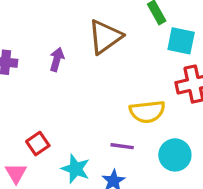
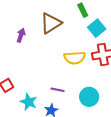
cyan square: (181, 41) -> (97, 28), turned 36
yellow semicircle: (147, 112) -> (75, 58), moved

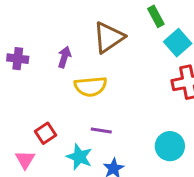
yellow semicircle: (75, 58) -> (91, 87), moved
purple line: (57, 90) -> (101, 130), moved

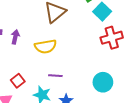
purple arrow: (64, 57) -> (15, 37), moved

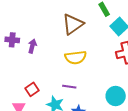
yellow semicircle: (46, 46) -> (76, 57), moved

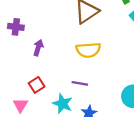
purple arrow: (32, 46) -> (38, 48), moved

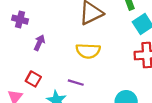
red square: (37, 85) -> (33, 79), turned -35

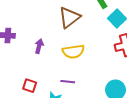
purple arrow: (39, 43) -> (39, 46), moved

